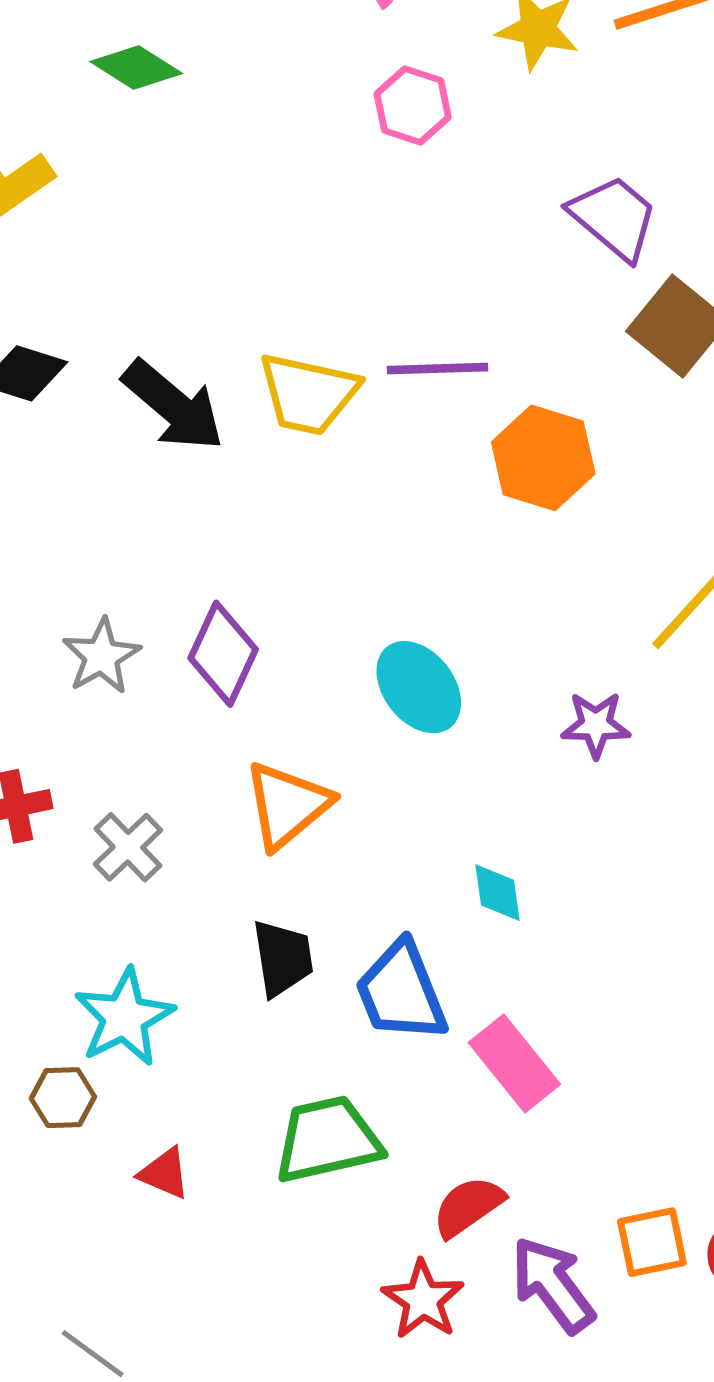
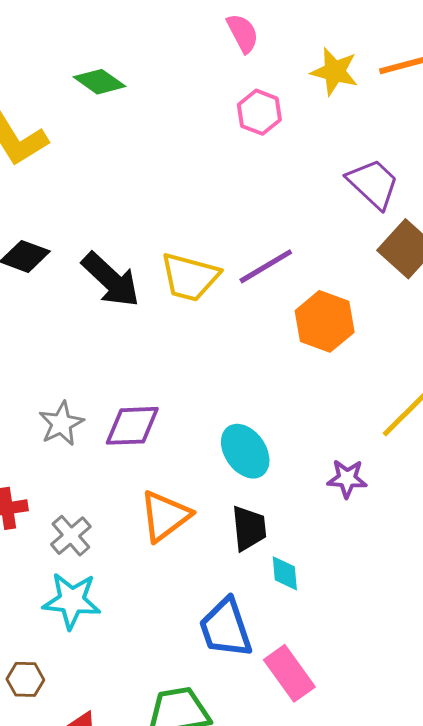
purple line: (438, 369) -> (266, 266), turned -32
purple diamond: (223, 654) -> (132, 426), turned 60
black trapezoid: (283, 958) -> (249, 528), moved
cyan star: (124, 1017) -> (72, 601), moved, turned 30

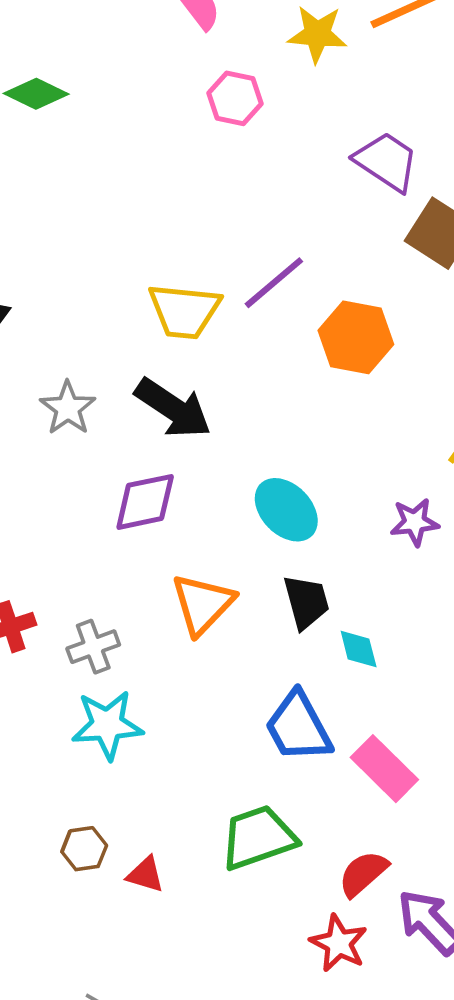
black arrow: (111, 280) -> (173, 408), moved
gray star: (61, 424) -> (68, 408), moved
gray cross: (71, 536) -> (93, 647), turned 30
brown hexagon: (25, 679) -> (84, 849), moved

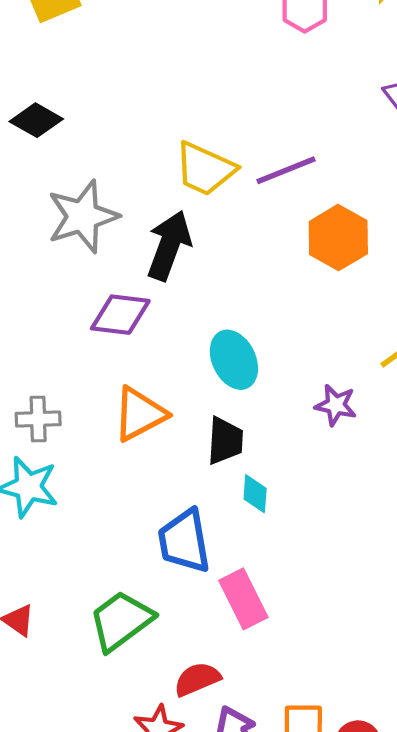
gray star: (68, 408) -> (83, 216), size x1.5
black arrow: (173, 408) -> (169, 245), turned -122
green trapezoid: (258, 838) -> (121, 621), turned -36

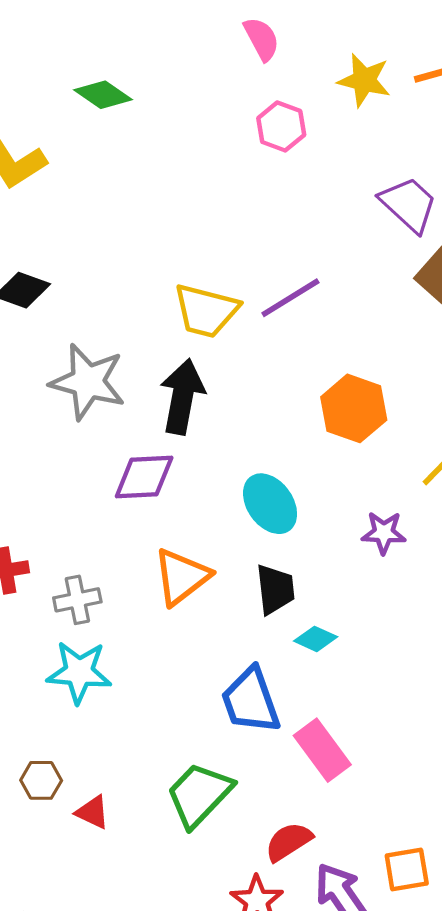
gray star: (83, 216) -> (88, 382), turned -30
orange hexagon: (338, 238) -> (354, 408), moved
cyan diamond: (255, 494) -> (316, 639), turned -60

